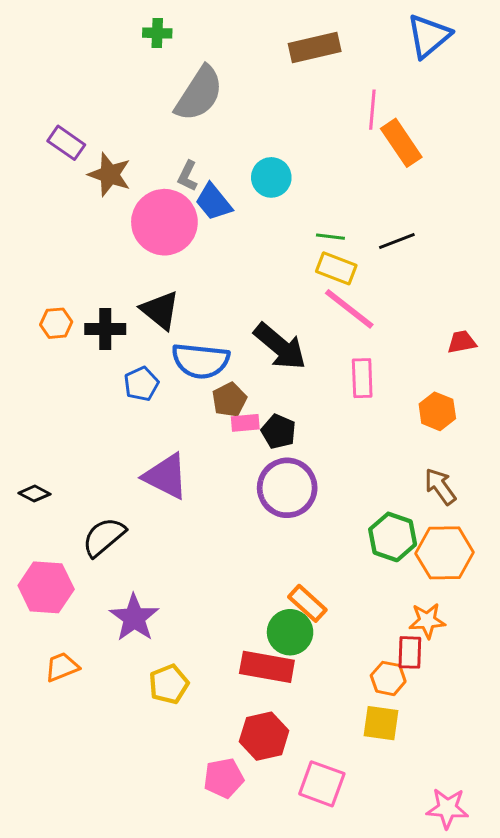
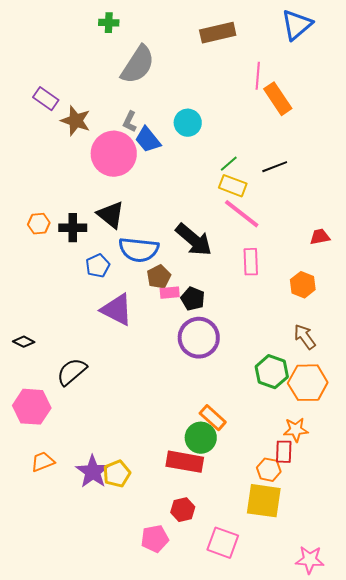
green line: (330, 237) -> (229, 164), turned -48
purple triangle: (166, 476) -> (117, 310), moved
purple star: (134, 618) -> (93, 472), moved
yellow square: (381, 723) -> (264, 501), size x1.4
red hexagon: (264, 736) -> (183, 510), size x0.7

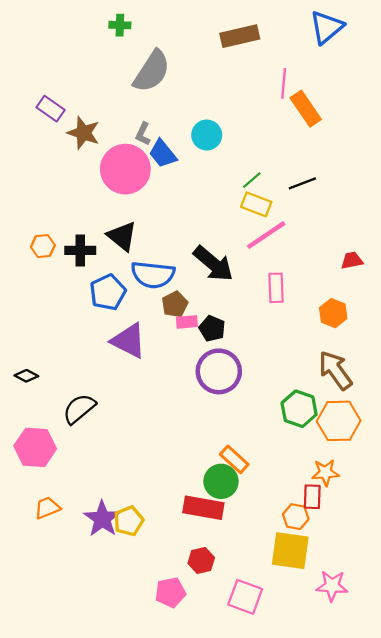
pink line: (242, 214) -> (266, 235), turned -72
blue pentagon: (98, 266) -> (108, 292), size x1.4
brown arrow: (305, 337) -> (335, 370), size x1.4
pink star: (310, 560) -> (332, 586), moved

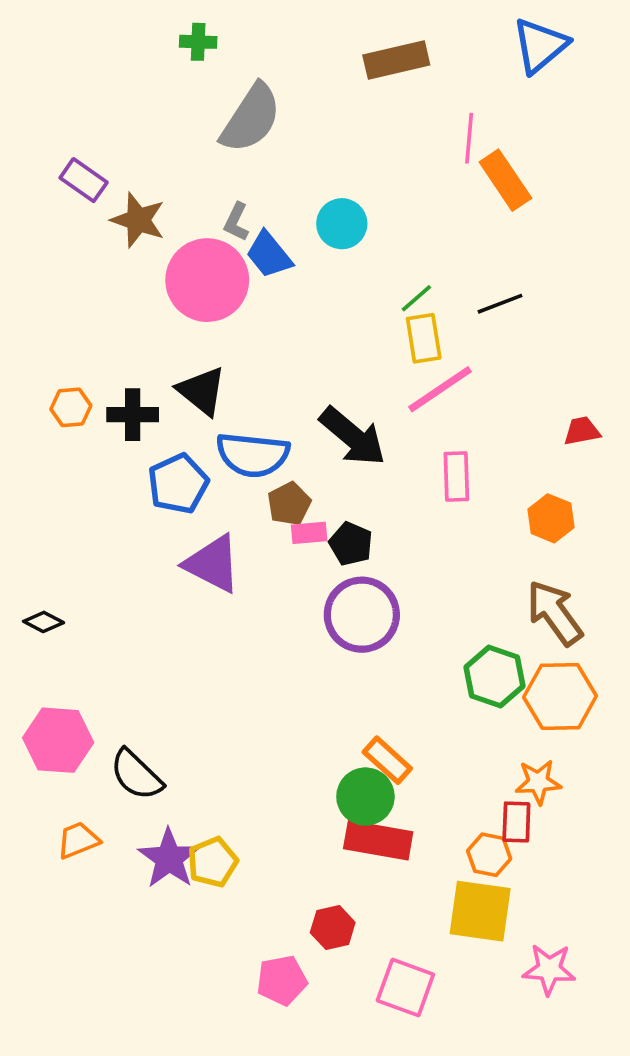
yellow rectangle: (256, 204) -> (424, 338), turned 60
black semicircle: (79, 409) -> (136, 775), moved, turned -96
red rectangle: (203, 508) -> (378, 840), moved

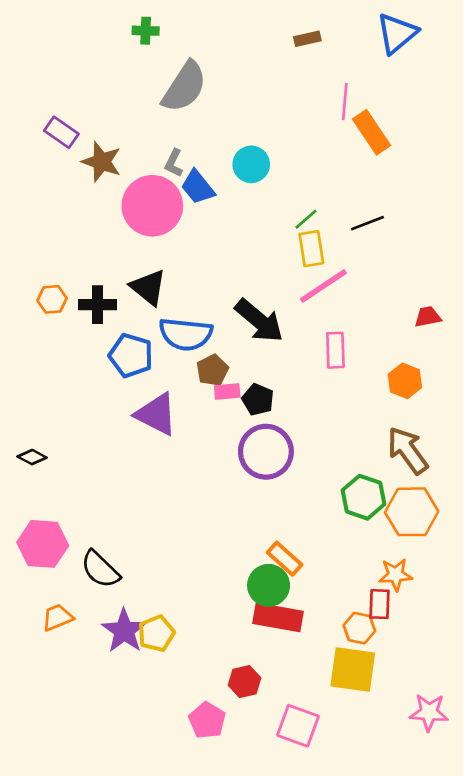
brown rectangle: (396, 60) -> (307, 39), moved, size x0.6
blue pentagon: (178, 484) -> (131, 355), turned -30
pink star: (549, 969) -> (429, 712), moved
pink pentagon: (282, 980) -> (207, 720), turned -30

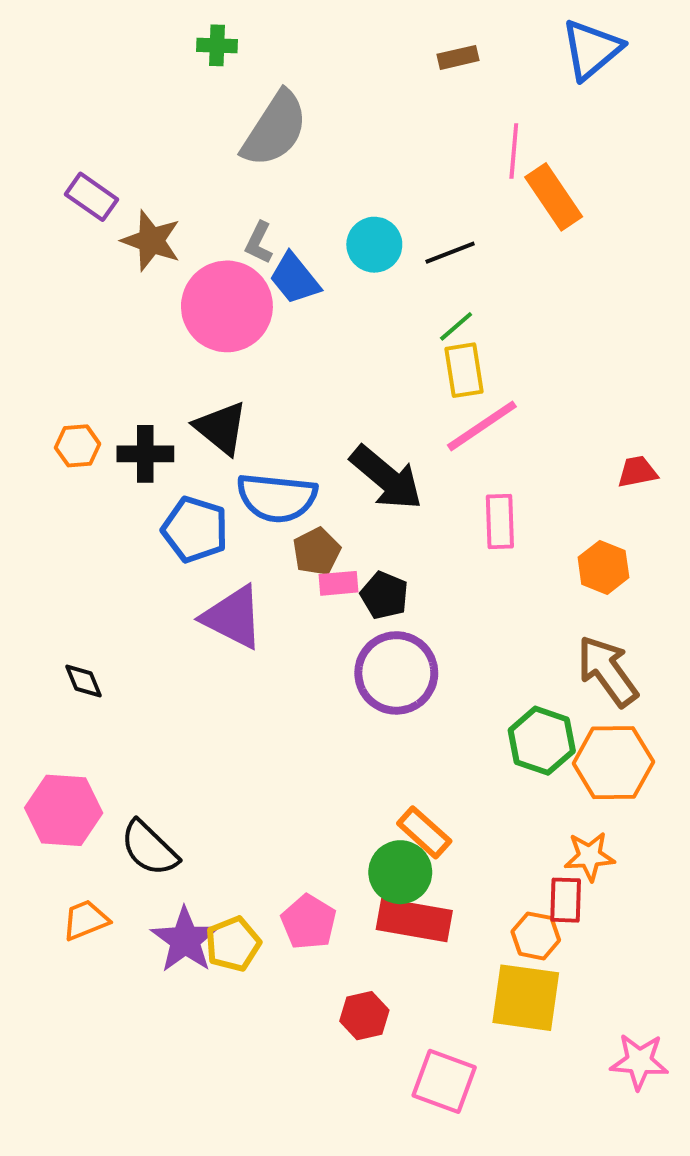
black line: (367, 223) -> (450, 253), moved
black diamond: (32, 457) -> (84, 681), moved, turned 40
pink pentagon: (207, 720) -> (309, 922), moved

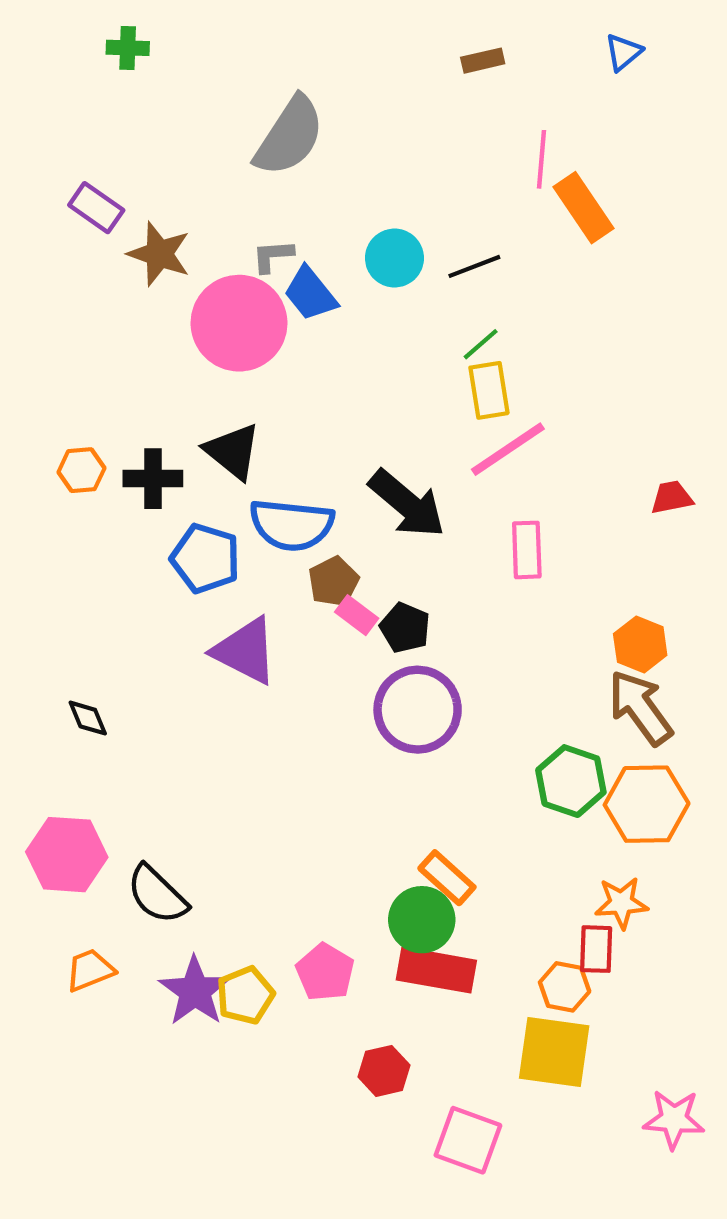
green cross: (217, 45) -> (128, 48), moved
blue triangle: (592, 49) -> (623, 52), size x0.6
gray L-shape: (259, 243) -> (273, 256), turned 60
orange hexagon: (603, 567) -> (640, 645), moved
pink rectangle: (339, 583) -> (357, 615), turned 42

